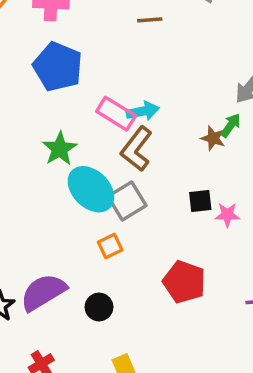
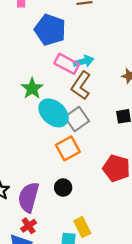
blue pentagon: (58, 67) -> (50, 30), moved
orange square: (110, 246) -> (68, 148), size x1.5
purple semicircle: (43, 292) -> (28, 197), moved, turned -40

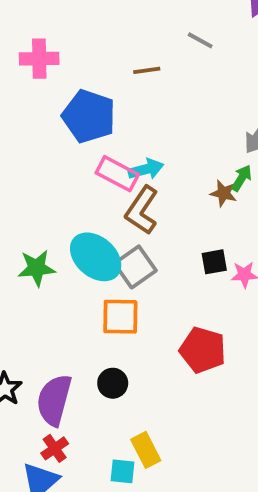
green star: (32, 88) -> (37, 268), moved, turned 30
orange square: (68, 148) -> (120, 317), turned 30

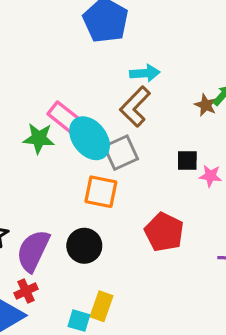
pink rectangle: (117, 174) -> (65, 118), moved
black circle: (113, 383) -> (84, 246), size x1.4
yellow rectangle: (146, 450) -> (101, 306), turned 36

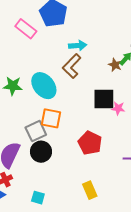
pink rectangle: (65, 118) -> (26, 29), moved
gray square: (121, 153) -> (36, 131), moved
black square: (187, 161) -> (104, 99), size x1.6
yellow rectangle: (101, 306) -> (90, 190), moved, turned -42

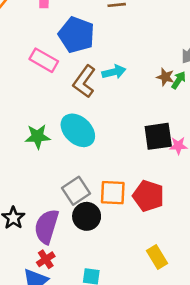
brown star: (115, 65) -> (165, 77), moved
brown L-shape: (72, 66) -> (84, 81), moved
orange square: (51, 118) -> (113, 193), moved

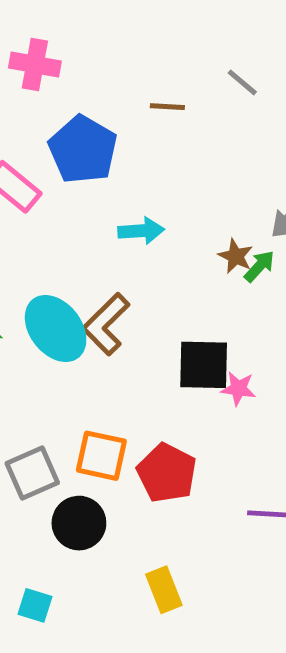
brown L-shape: (84, 81) -> (106, 324), moved
gray square: (76, 191) -> (32, 473), moved
black circle: (87, 216) -> (79, 523), moved

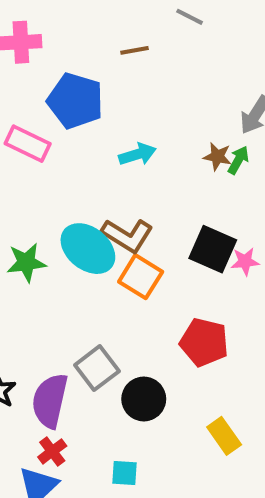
brown L-shape: (106, 324) -> (127, 235), turned -90
black square: (204, 365) -> (213, 249), turned 36
orange square: (101, 456) -> (141, 277), moved, turned 33

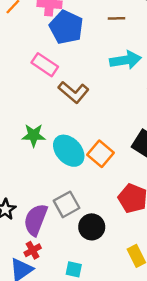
blue pentagon: (75, 101) -> (66, 27), moved
cyan arrow: (137, 154) -> (125, 60), moved, size x1.4
brown L-shape: (127, 235) -> (74, 92), moved
cyan ellipse: (88, 249) -> (69, 151), moved

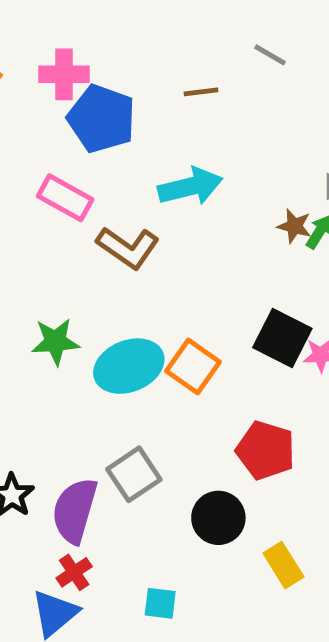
cyan arrow: (125, 60) -> (190, 186), moved
cyan ellipse: (69, 151) -> (129, 366), turned -64
black circle: (92, 227) -> (218, 518), moved

